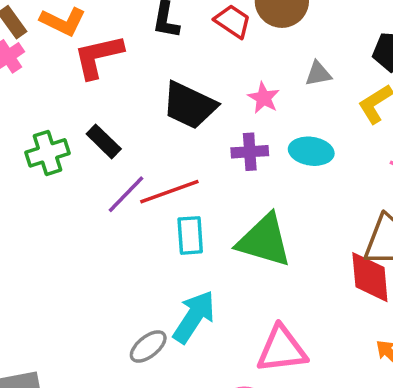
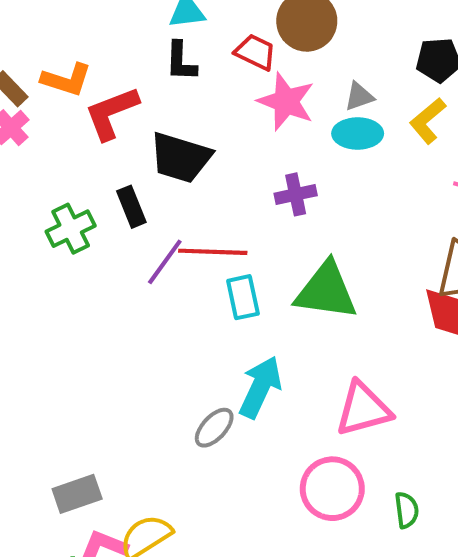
pink star: (264, 98) -> (286, 101), moved, size x1.6
black trapezoid: (189, 105) -> (181, 158), moved
black rectangle: (104, 141) -> (131, 207), turned 32
cyan ellipse: (311, 151) -> (358, 134), moved
red line: (169, 192) -> (213, 252), turned 30

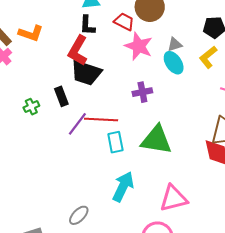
red L-shape: (112, 113) -> (78, 51), moved, turned -40
cyan ellipse: (358, 134) -> (174, 63), turned 55
green cross: (71, 229) -> (31, 107), size x0.7
gray ellipse: (214, 428) -> (79, 215), moved

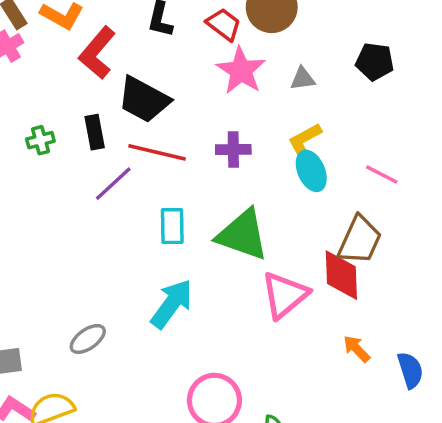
red L-shape: (78, 51) -> (97, 53), moved
yellow L-shape: (208, 57) -> (305, 141), moved
cyan ellipse: (174, 63) -> (311, 171), moved
red line: (101, 119) -> (157, 152), moved
pink triangle: (174, 198) -> (285, 295), moved, turned -36

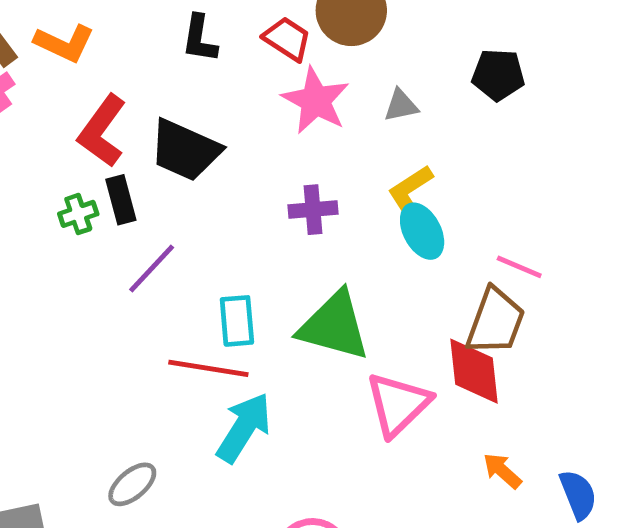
red L-shape: (97, 53) -> (102, 131), moved
green cross: (40, 140) -> (78, 214), moved
red line: (157, 152) -> (208, 368), moved
pink line: (382, 174) -> (519, 267), moved

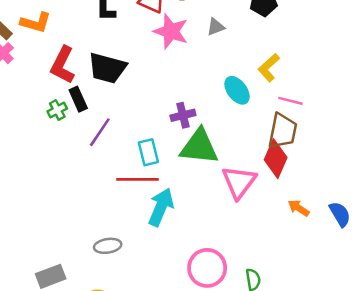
yellow L-shape: (410, 191) -> (269, 68), moved
purple cross: (313, 210) -> (183, 115), moved
red diamond: (474, 371) -> (276, 159), turned 39
gray ellipse: (132, 484) -> (108, 246), turned 40

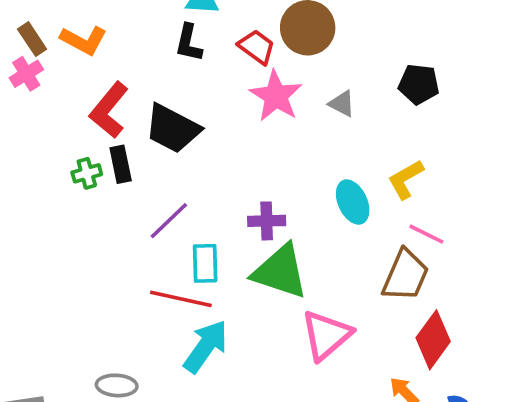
gray triangle: (216, 27) -> (342, 104), turned 36
purple line: (100, 132) -> (169, 221), moved
red diamond: (276, 159) -> (433, 340), moved

